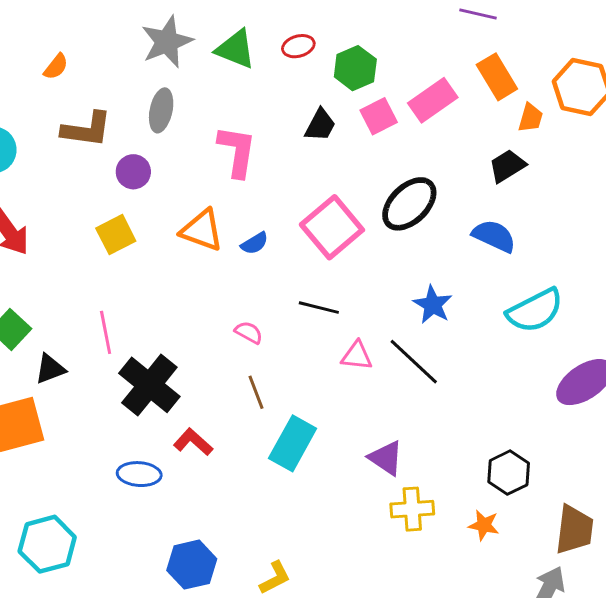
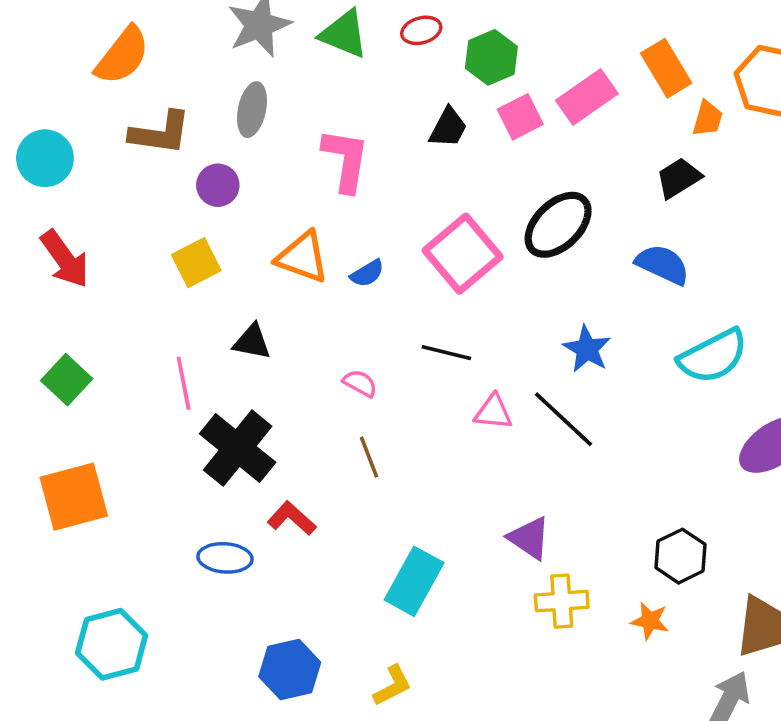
orange semicircle: (56, 67) -> (122, 56), size x1.8
black triangle: (50, 369) -> (252, 342), moved, turned 32
cyan rectangle: (293, 443) -> (414, 581), moved

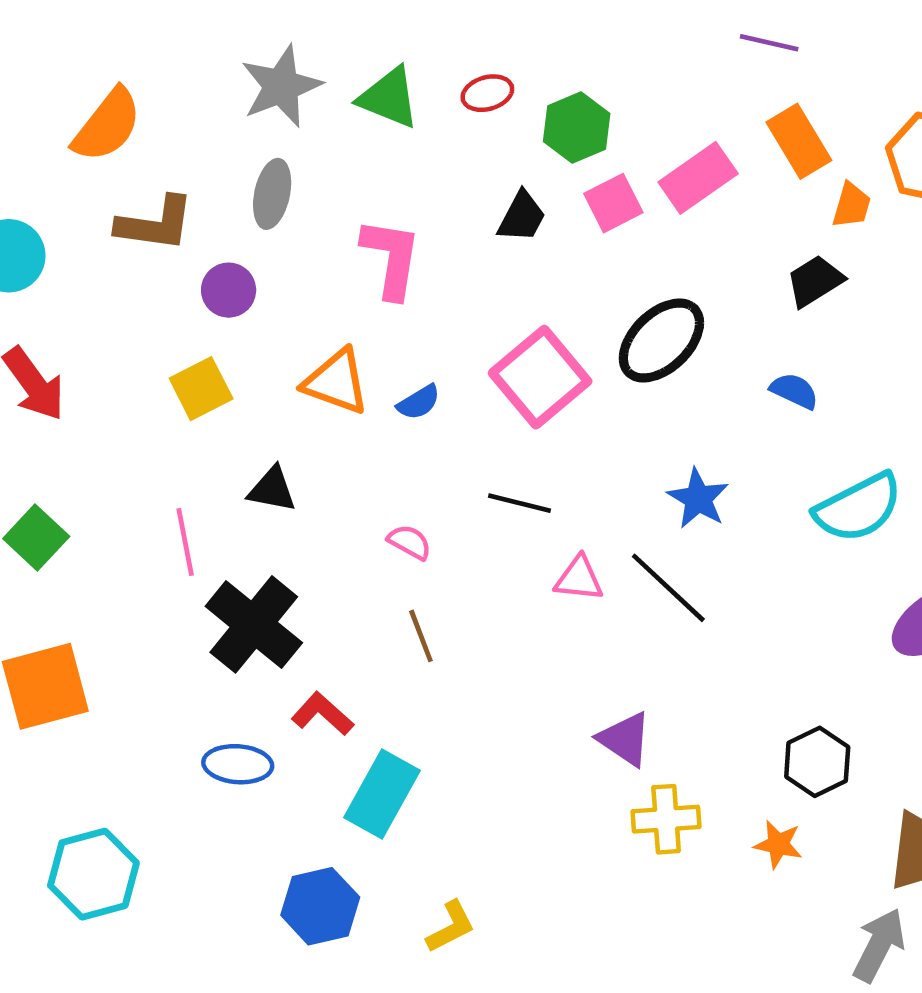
blue semicircle: (663, 264) -> (794, 391), size x0.7
cyan rectangle: (414, 581) -> (382, 794), moved

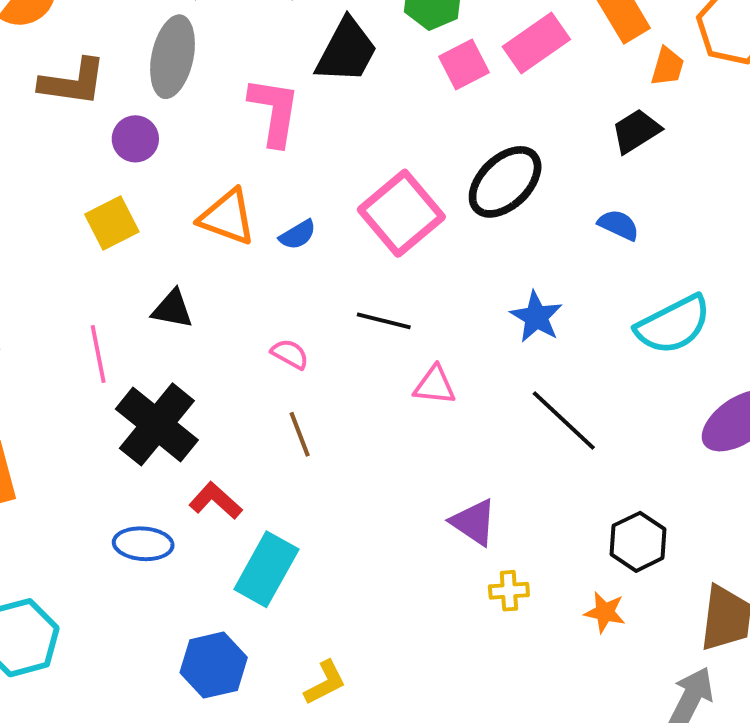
gray ellipse: (272, 194) -> (173, 57), size x1.4
black trapezoid: (522, 217) -> (347, 51), moved, size x1.5
black line: (668, 588) -> (564, 421), moved
yellow cross: (666, 819) -> (509, 591), size x0.7

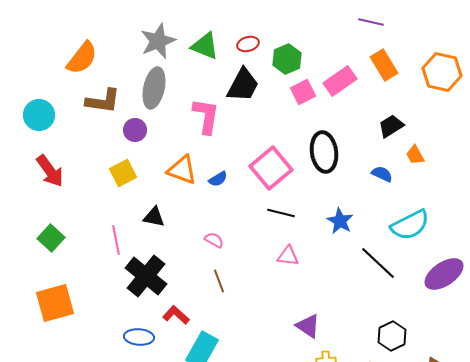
orange trapezoid: (667, 66) -> (415, 155), moved, turned 135
black ellipse: (505, 182) -> (324, 152), turned -54
black line: (384, 321) -> (281, 213), moved
black line: (564, 421) -> (378, 263), moved

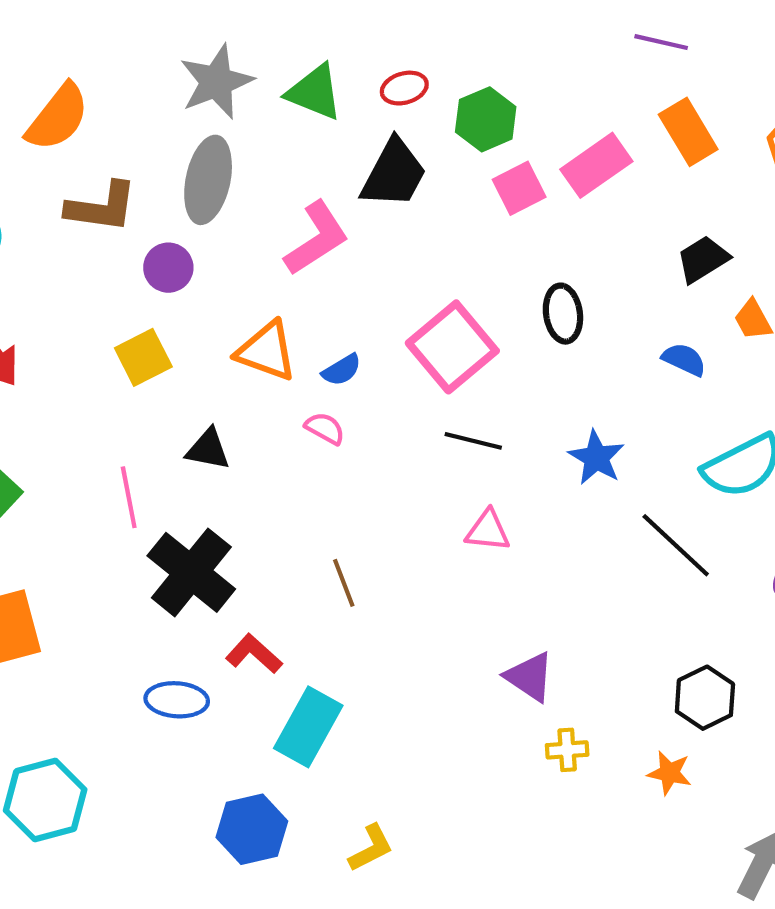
pink L-shape: (206, 116) -> (317, 238), turned 48
black ellipse: (324, 152) -> (563, 314), size x0.7
pink semicircle: (214, 240) -> (325, 428), moved

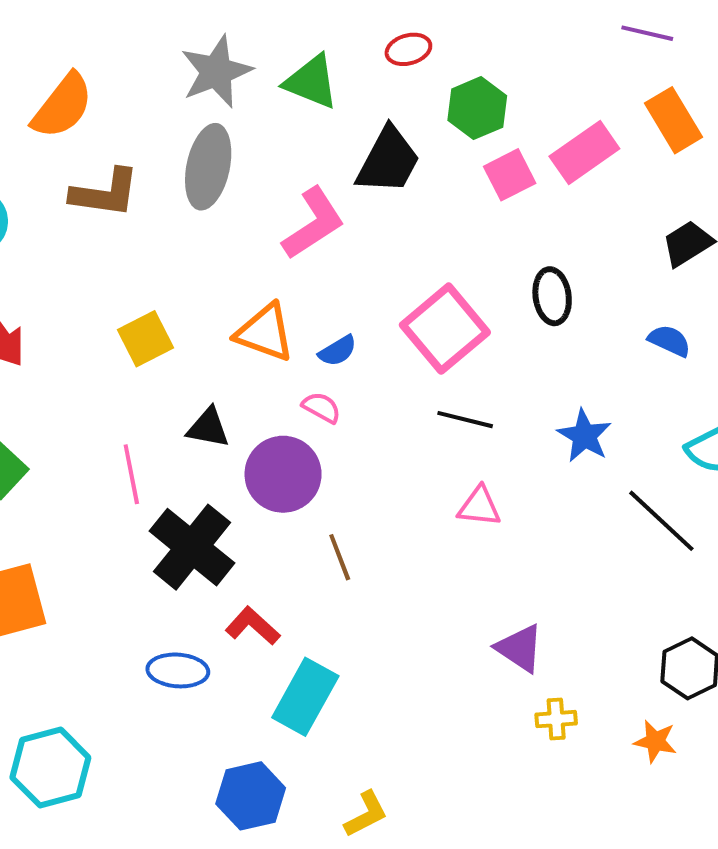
red ellipse: (404, 88) -> (408, 49), moved
purple circle: (168, 268) -> (283, 474), moved, size x1.6

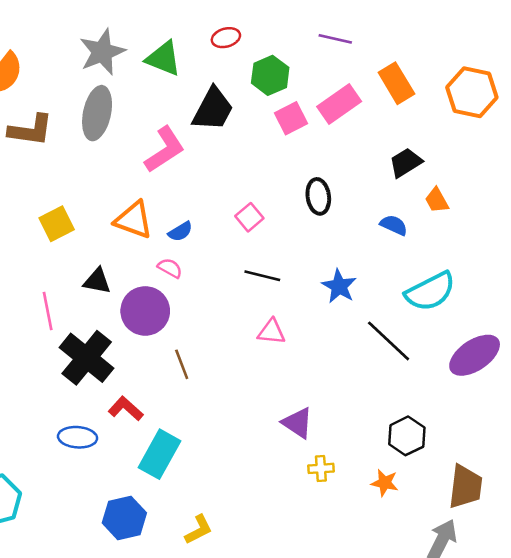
purple line: (647, 33) -> (335, 39), moved
pink square: (445, 329) -> (249, 217), size x0.5

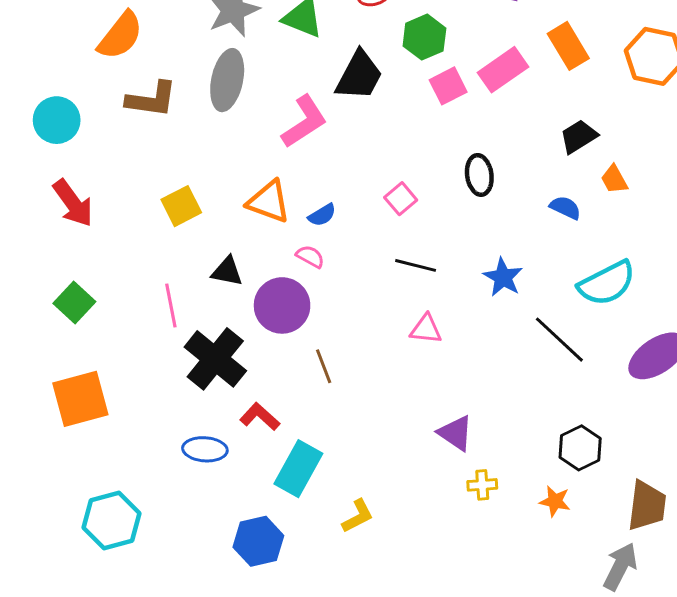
yellow L-shape: (199, 530) -> (358, 516), moved

